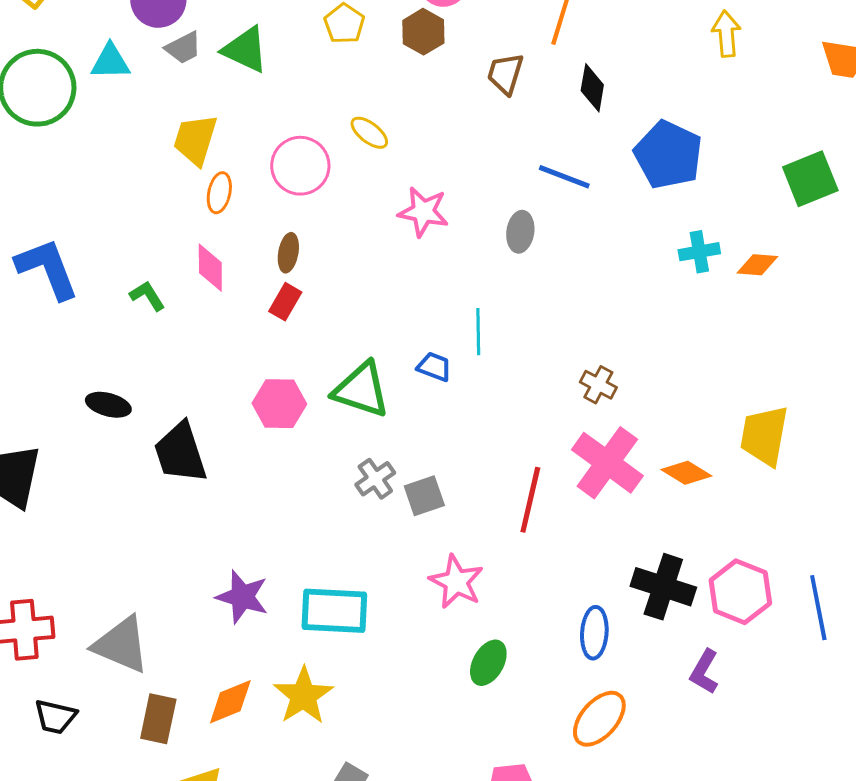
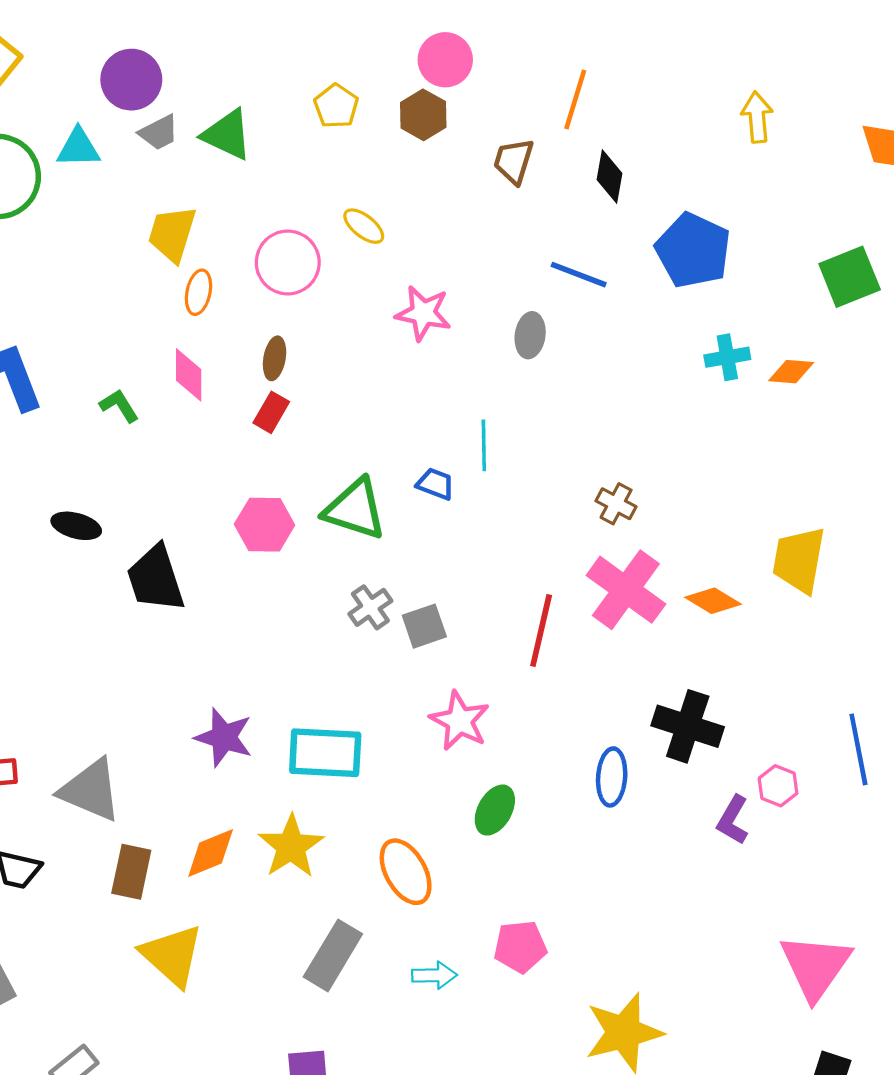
pink hexagon: (740, 592) -> (778, 786), moved, size x0.6
orange ellipse: (599, 719) -> (406, 872), moved, turned -70

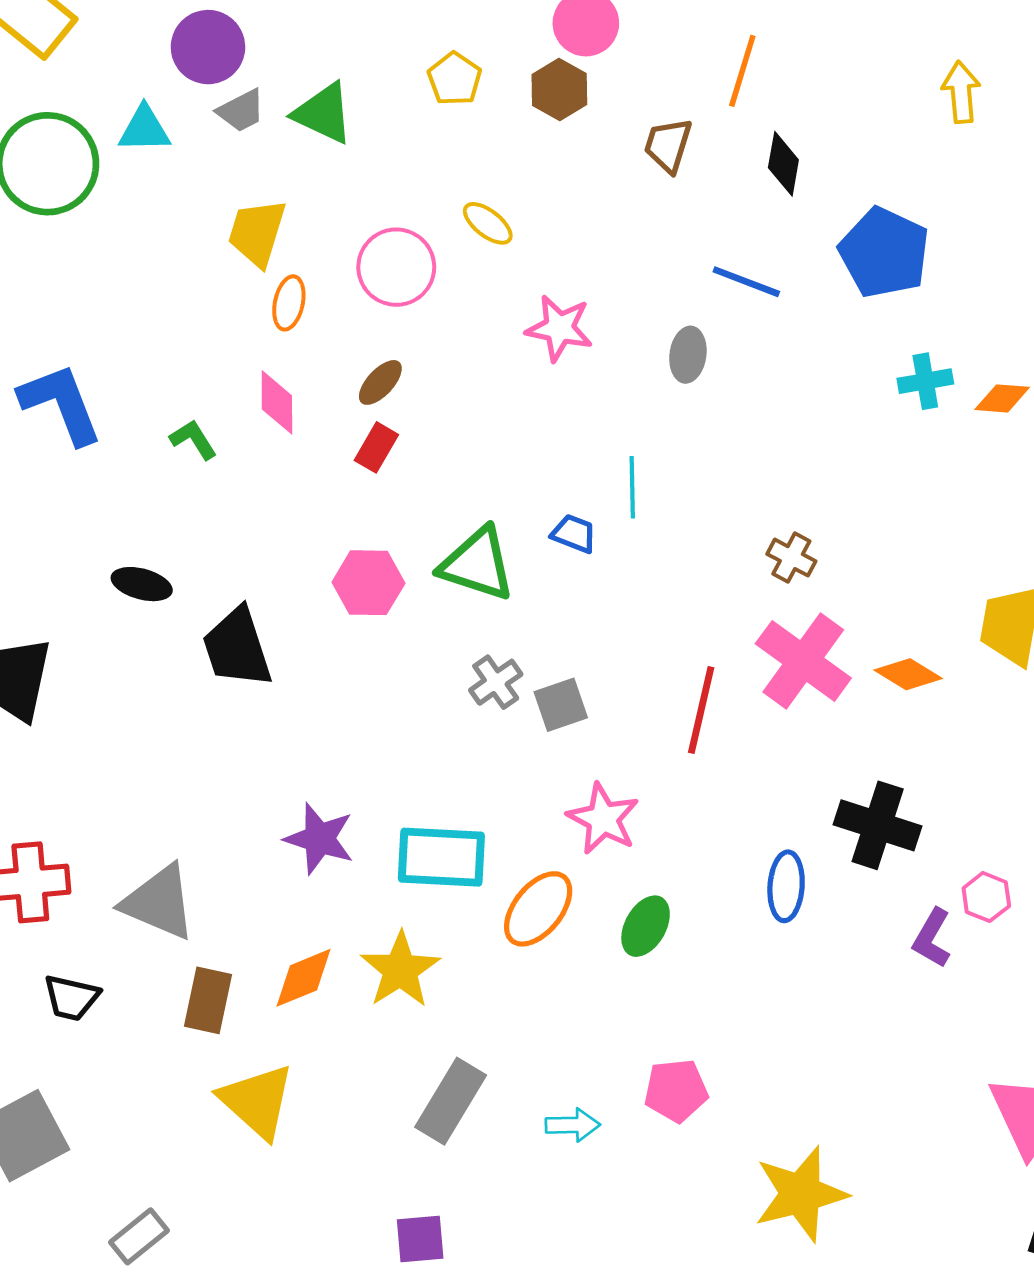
brown ellipse: (275, 358) -> (380, 382), turned 33
orange ellipse: (406, 872) -> (538, 909), moved, turned 68

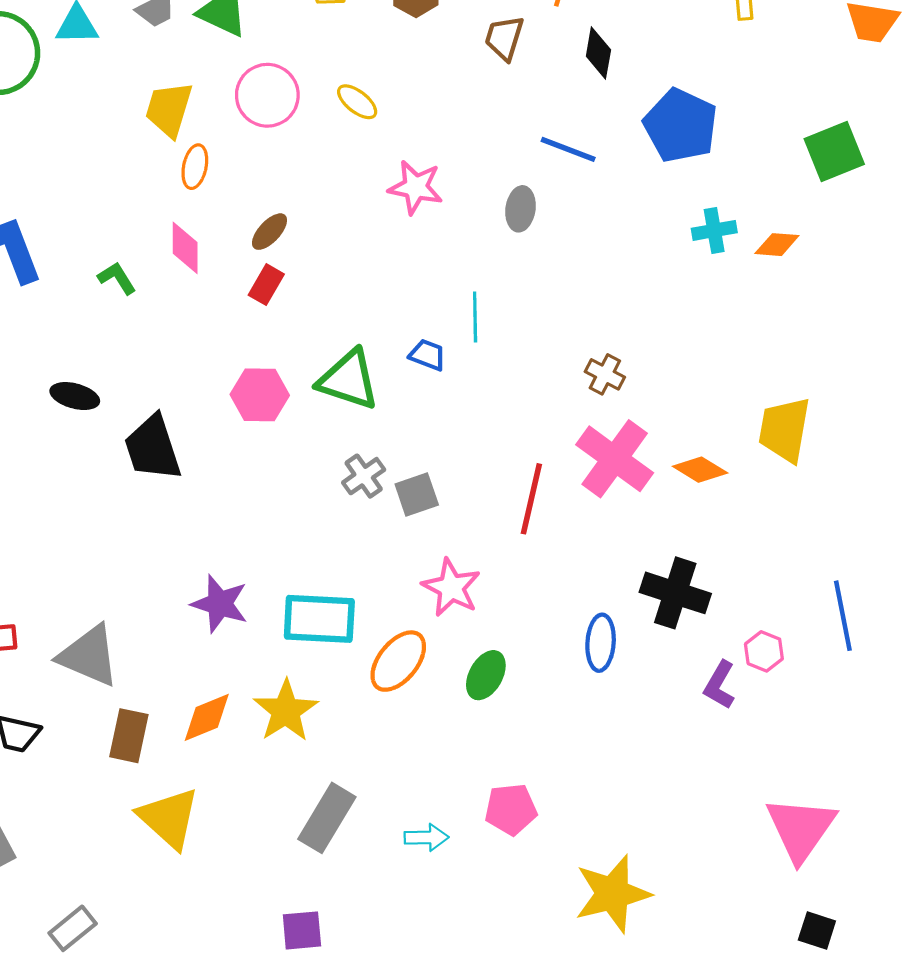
pink circle: (396, 267) -> (267, 95), moved

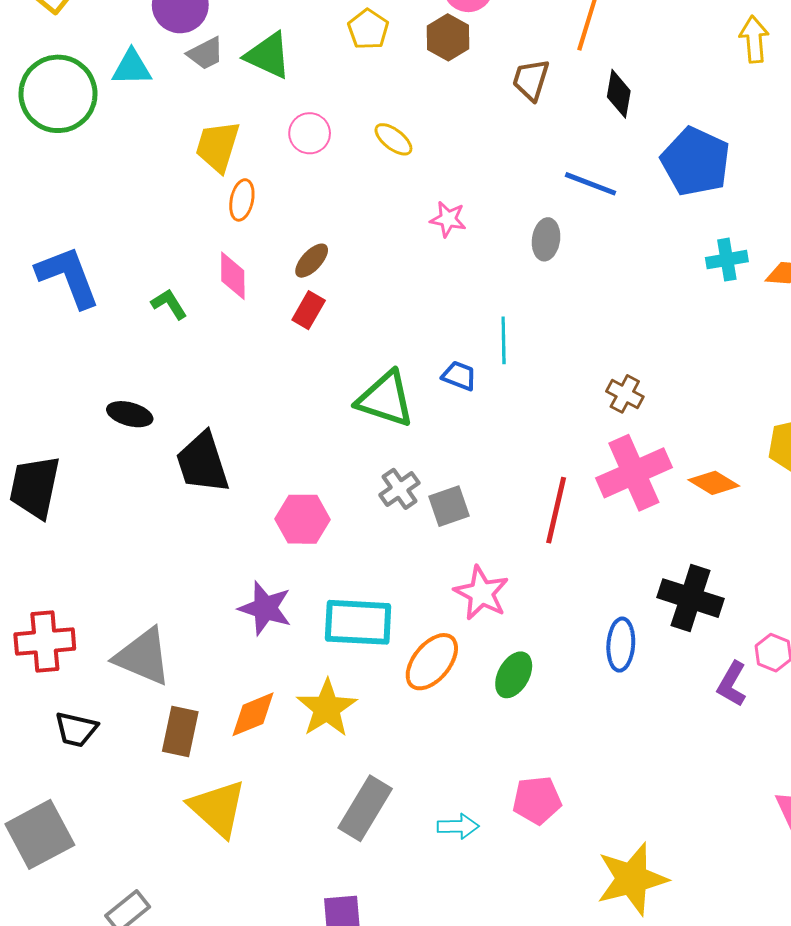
pink circle: (267, 95) -> (310, 133), size x0.7
pink star: (416, 187) -> (448, 219), size x0.7
pink hexagon: (260, 395) -> (303, 519), moved
pink cross: (615, 459) -> (634, 473), turned 30

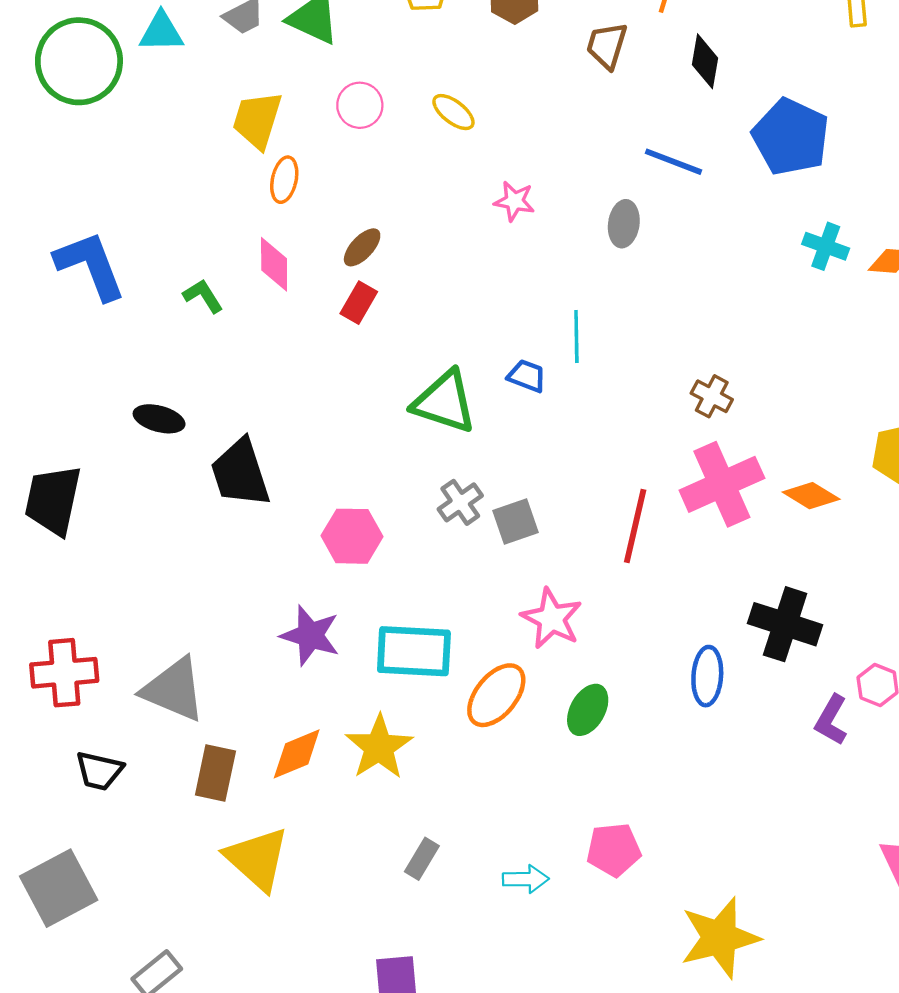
cyan cross: (727, 260) -> (826, 246), turned 30
gray rectangle: (365, 808) -> (422, 859), size x0.6

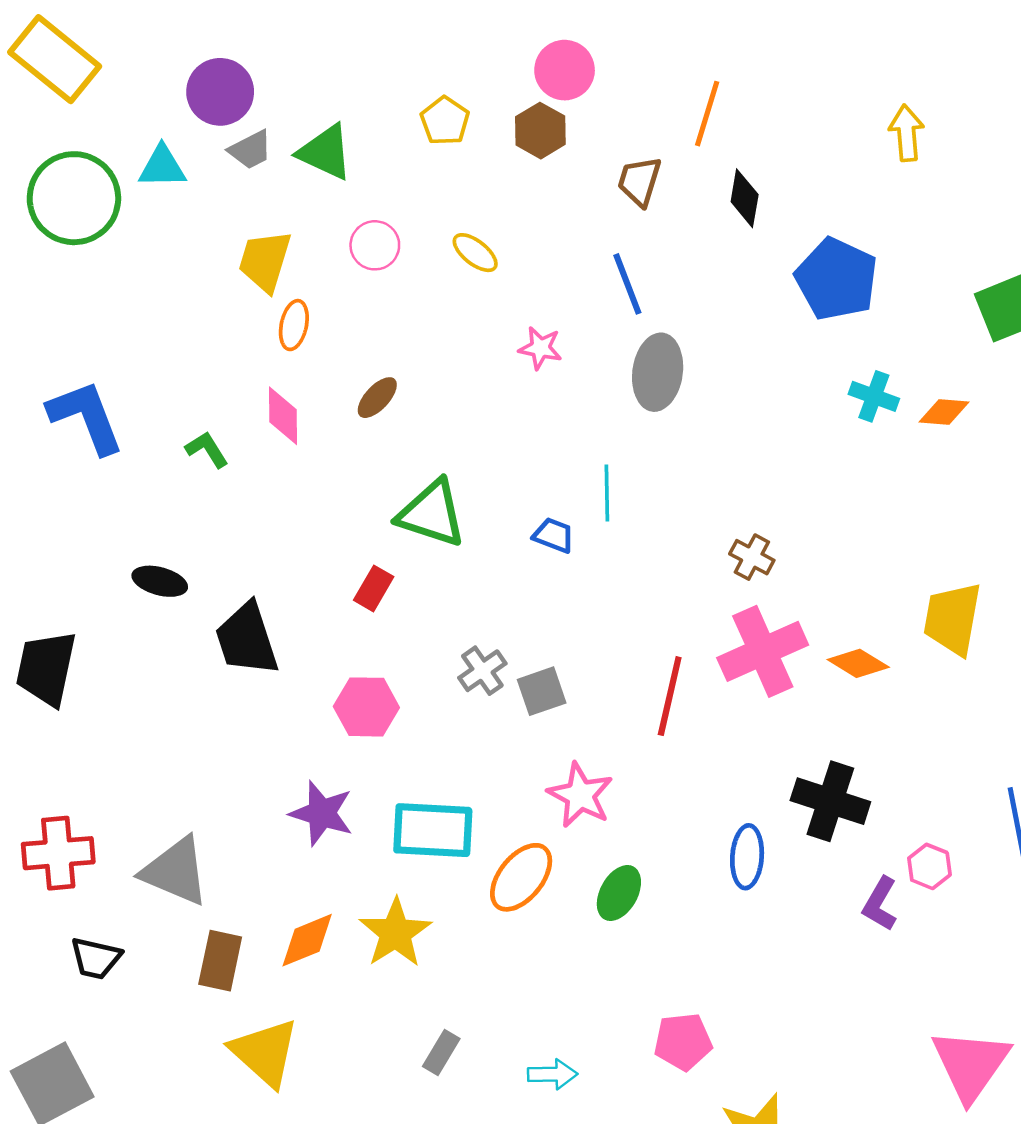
blue line: (673, 162) -> (627, 284), moved, turned 48
gray ellipse: (624, 224) -> (658, 372), size x1.5
red rectangle: (359, 303) -> (374, 588), moved
green triangle: (444, 402) -> (432, 514), moved
pink pentagon: (614, 850) -> (683, 1042), moved

